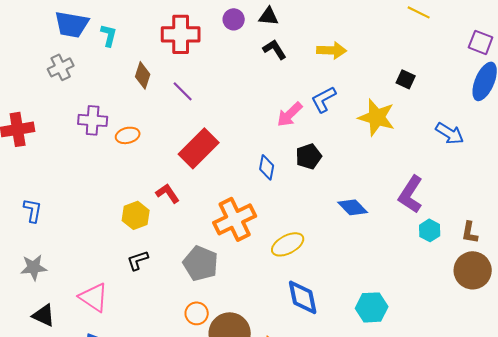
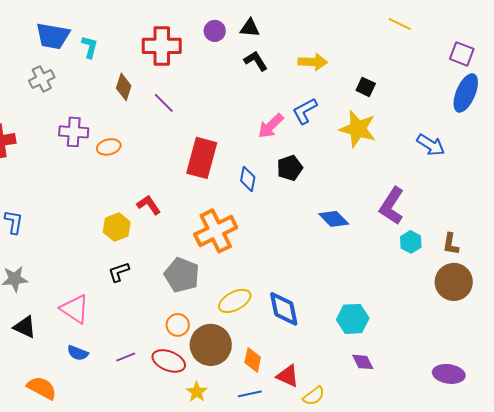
black square: (406, 79) -> (366, 87), moved
red rectangle: (199, 148) -> (202, 158), moved, turned -30
yellow ellipse: (288, 244) -> (235, 301), moved

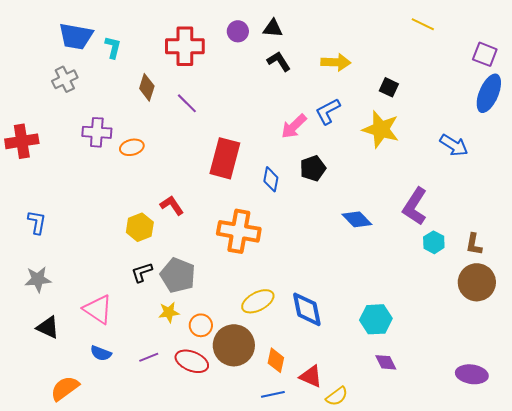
orange cross: (216, 231) -> (239, 231), turned 36
gray pentagon: (182, 275) -> (178, 275), moved
orange semicircle: (42, 388) -> (65, 388), turned -64
yellow star: (197, 392) -> (169, 312), moved, turned 30

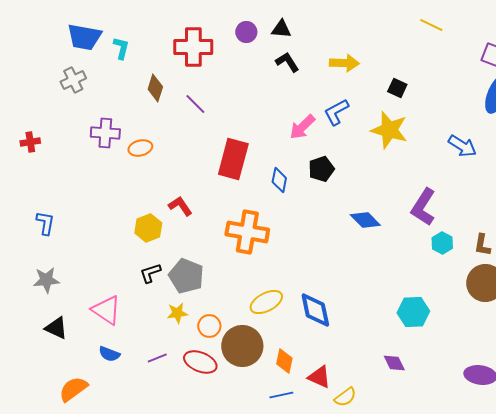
red cross: (22, 141) -> (30, 142), size x0.6
cyan hexagon: (376, 319) -> (413, 312), moved

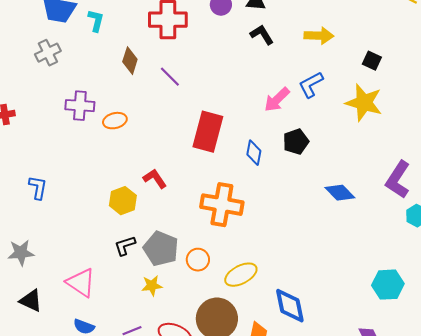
blue L-shape: (45, 223) -> (38, 188), moved
blue diamond: (315, 310) -> (290, 306), moved
orange circle: (209, 326) -> (198, 260), moved

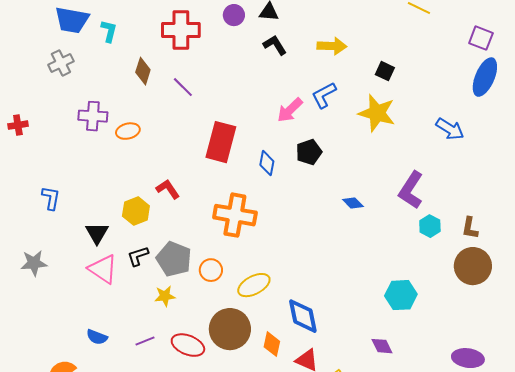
blue diamond: (340, 193) -> (353, 203), size x0.7
pink triangle: (81, 283) -> (103, 269), moved
black triangle: (31, 301) -> (97, 233), moved, turned 35

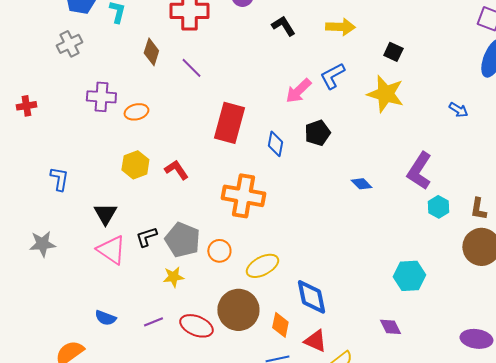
blue arrow: (450, 129) -> (458, 110), size x0.7
yellow hexagon: (136, 211) -> (135, 165), moved

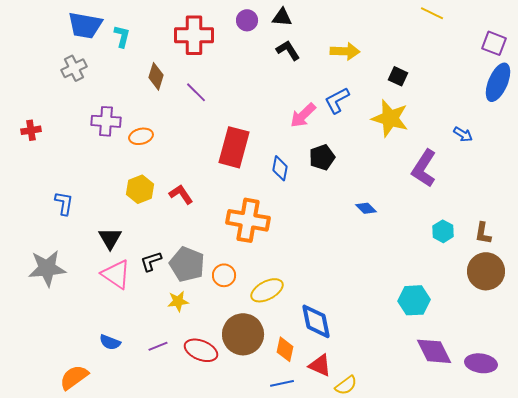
purple L-shape: (419, 171) -> (424, 168), moved
gray star: (42, 244) -> (47, 268), size x1.4
purple diamond: (390, 327) -> (434, 351), moved, size x1.6

